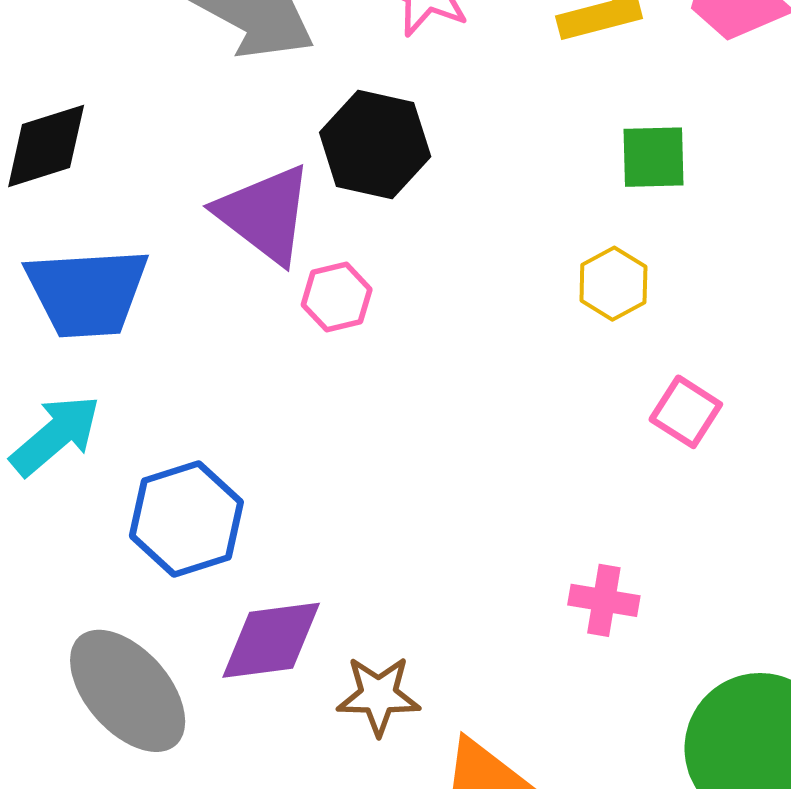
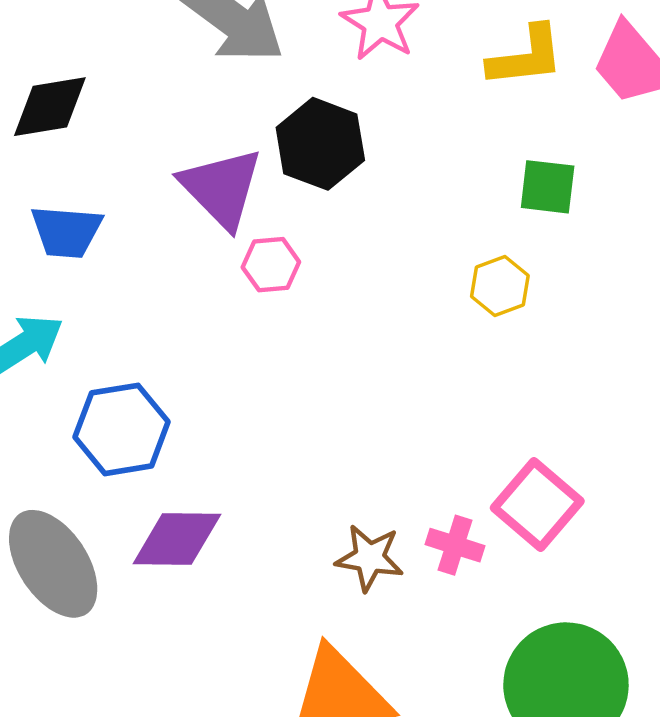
blue trapezoid: (87, 292) -> (66, 232), size x0.7
pink square: (686, 412) -> (537, 504), moved, size x1.5
brown star: (379, 696) -> (370, 558), moved

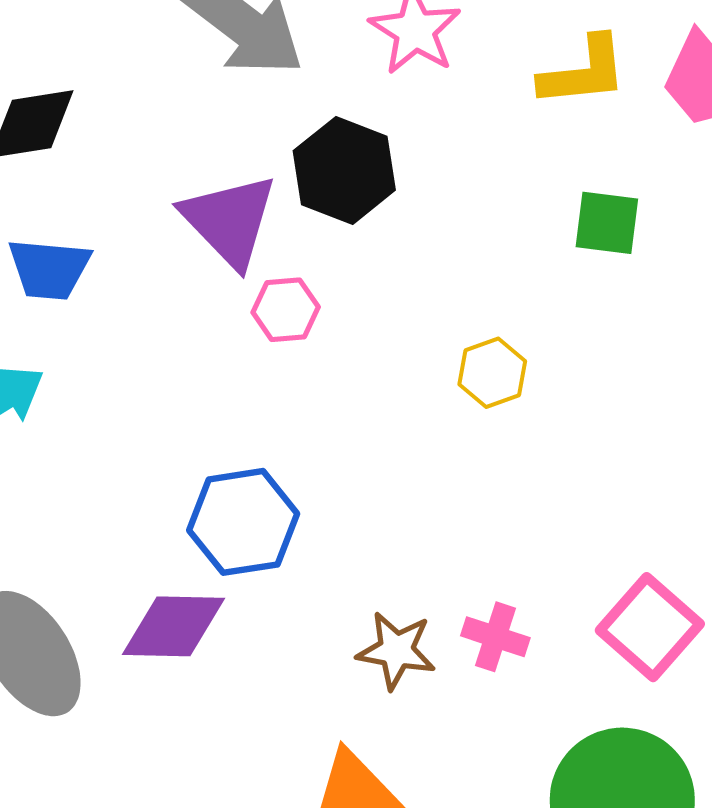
yellow hexagon: (500, 286) -> (492, 373), moved
blue hexagon: (122, 429) -> (243, 522), moved
pink square: (537, 504) -> (650, 627), moved

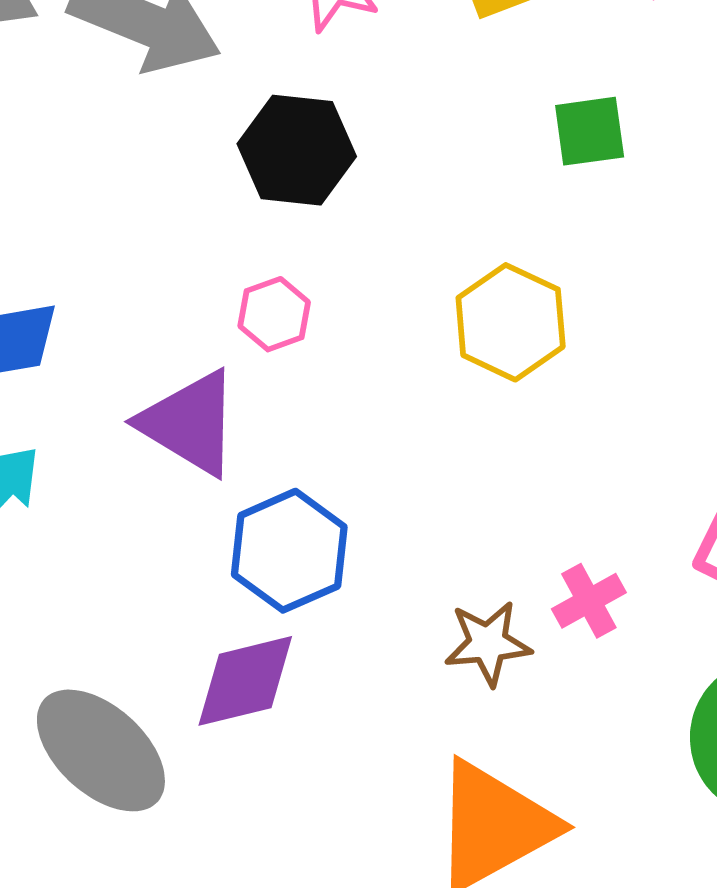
purple triangle: (229, 220) -> (190, 423), moved
yellow hexagon: (492, 373) -> (511, 322), size x1.5
pink cross: (495, 637) -> (589, 601), turned -32

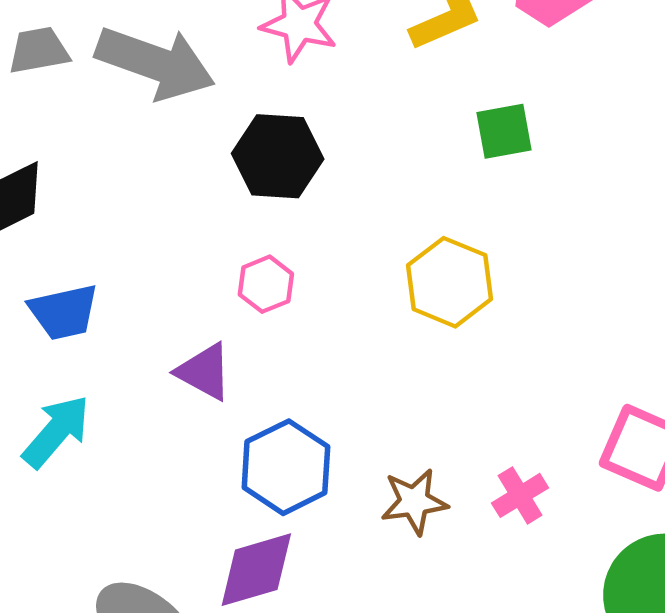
purple triangle: (190, 423) -> (204, 372), size x0.7
brown star: (488, 643) -> (414, 502), moved

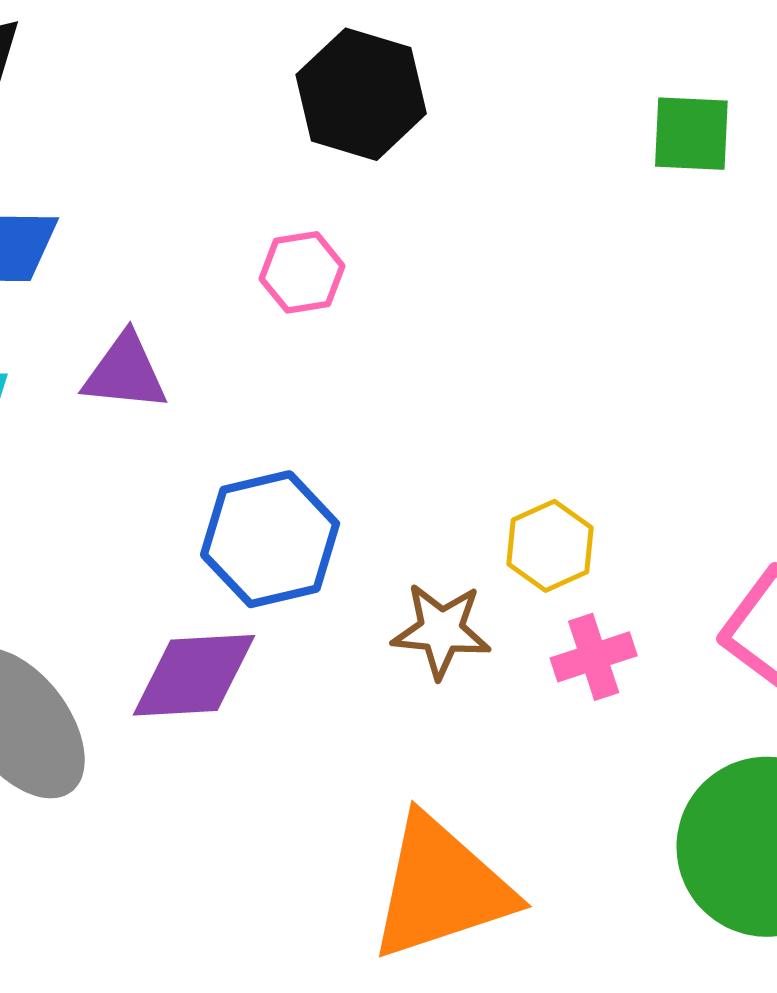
yellow hexagon: (450, 282) -> (550, 546), moved, size x0.7
purple triangle: (204, 372) -> (125, 372), moved, turned -36

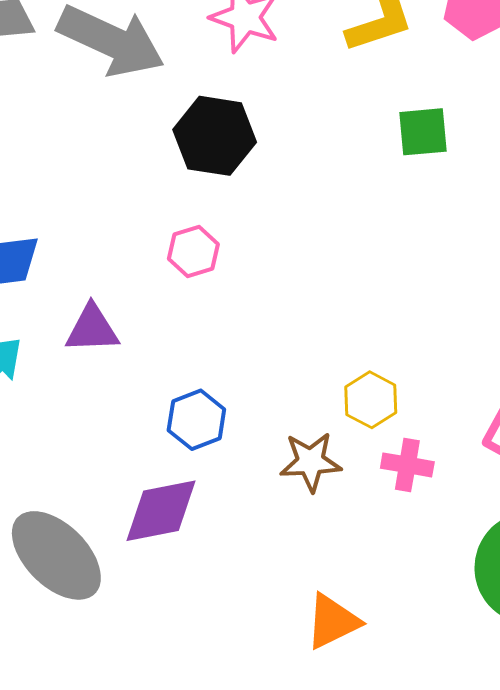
blue hexagon: (270, 539) -> (196, 420), size x0.7
pink cross: (594, 657) -> (407, 465), turned 36
orange triangle: (441, 888) -> (333, 622), size x0.6

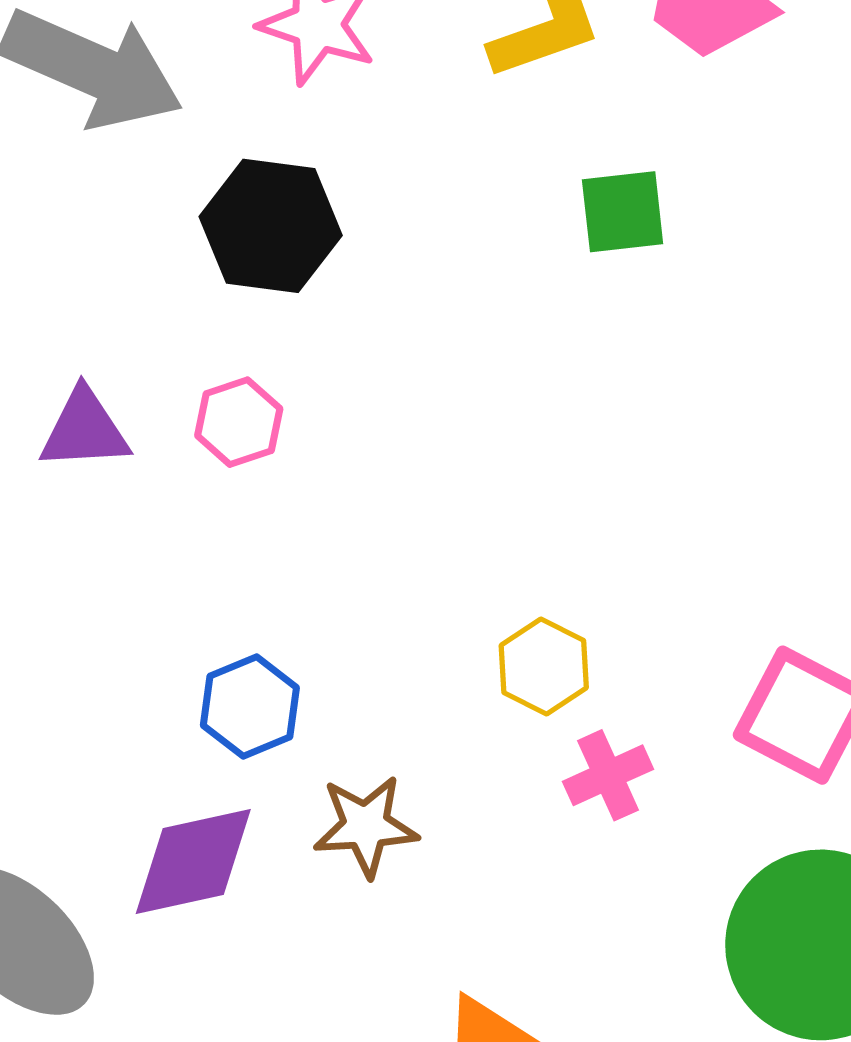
purple triangle: (92, 329) -> (85, 430), moved
brown star: (311, 462) -> (366, 826), moved
pink cross: (407, 465) -> (608, 775), turned -33

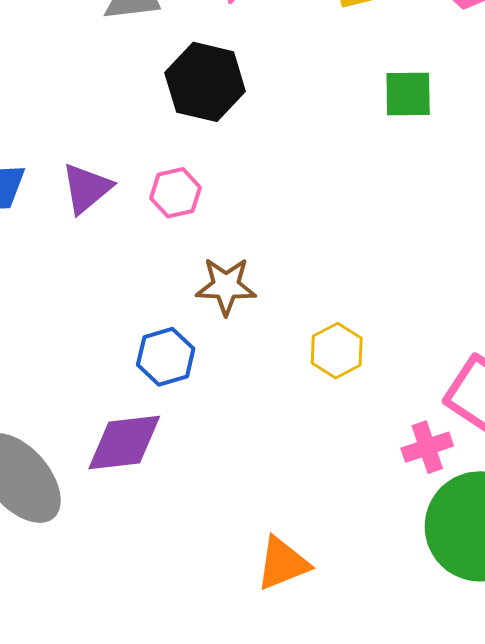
purple triangle: (85, 430) -> (87, 188), turned -42
pink cross: (608, 775) -> (427, 447), moved
brown star: (366, 826) -> (226, 286), moved

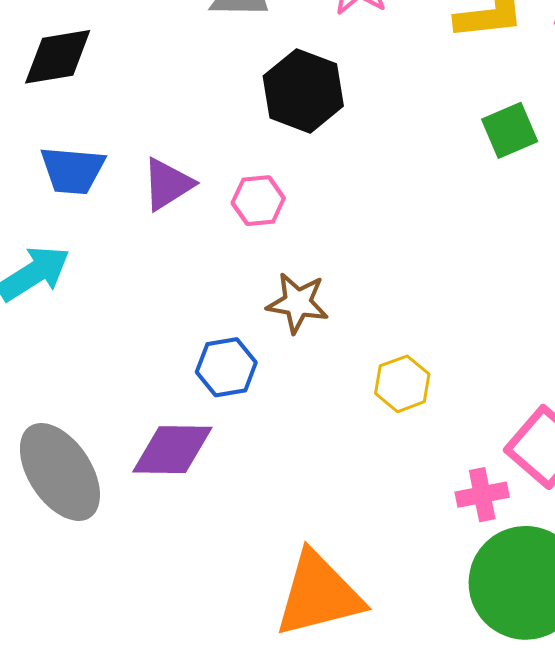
green square: (408, 94) -> (510, 130), turned -30
orange triangle: (283, 563) -> (319, 594), size x1.6

